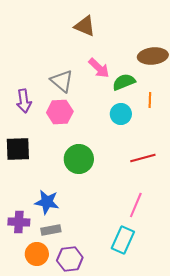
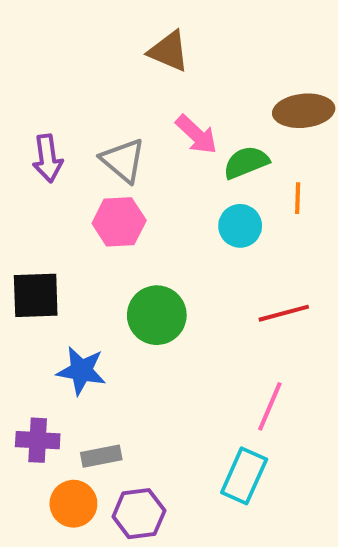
purple arrow: (24, 101) -> (48, 158), moved
blue star: (47, 202) -> (81, 371), moved

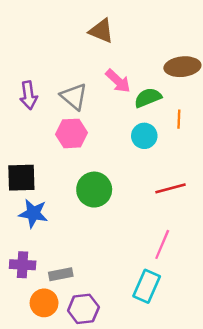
blue star: (81, 371) -> (33, 213), moved

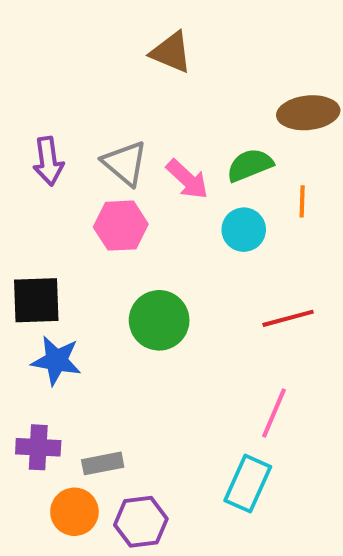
pink arrow: (118, 81) -> (187, 179), moved

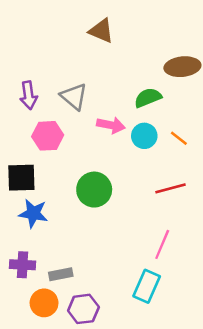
pink arrow: (187, 179) -> (111, 125), moved, turned -32
orange line: (302, 201) -> (179, 138), moved, turned -54
pink hexagon: (121, 226) -> (48, 136), moved

